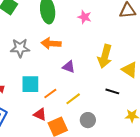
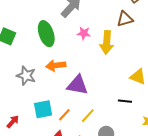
gray star: (20, 48) -> (26, 76), turned 30
yellow arrow: (105, 56) -> (107, 42), moved
purple triangle: (69, 67) -> (77, 85), size x1.6

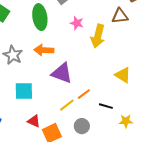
black line: (125, 101) -> (106, 106), moved
orange line: (64, 115) -> (84, 94), moved

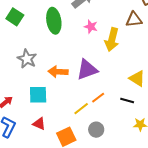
orange arrow: (44, 50) -> (58, 72), moved
purple triangle: (62, 73) -> (87, 70), moved, turned -40
black line: (106, 106) -> (127, 100), moved
red triangle: (34, 121) -> (39, 124), moved

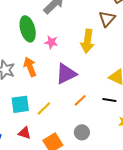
brown triangle: (134, 19) -> (107, 19), turned -36
pink star: (91, 27) -> (51, 42), moved
orange arrow: (58, 72) -> (30, 67), moved, turned 72
yellow line: (81, 109) -> (44, 109), moved

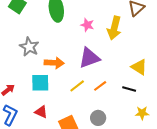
pink star: (51, 42) -> (87, 25), moved
orange arrow: (30, 67) -> (54, 63), moved, turned 108
yellow line: (44, 109) -> (77, 86), moved

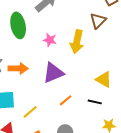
orange arrow: (54, 63) -> (18, 68), moved
yellow line: (77, 86) -> (30, 112), moved

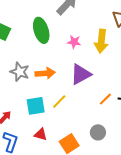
orange line: (66, 100) -> (105, 99), moved
yellow line: (30, 112) -> (59, 102), moved

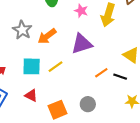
orange arrow: (45, 73) -> (47, 36), turned 138

